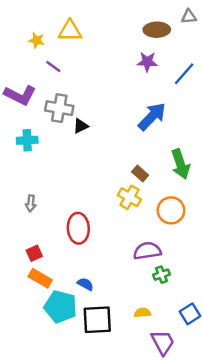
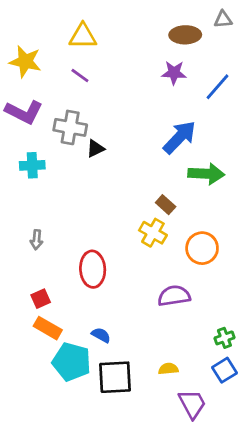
yellow star: (37, 40) -> (25, 61), moved, size x1.6
purple line: (53, 67) -> (80, 76), moved
green arrow: (181, 164) -> (206, 174), moved, turned -68
green cross: (162, 275) -> (224, 338), moved

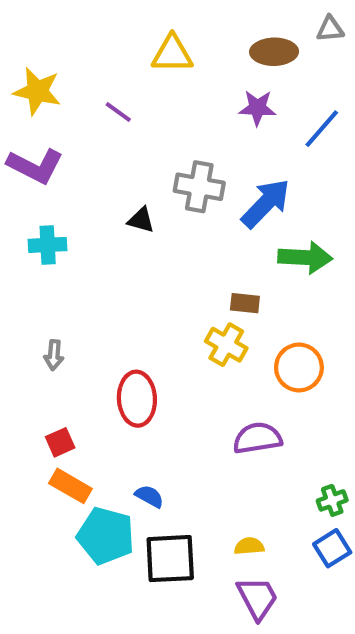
yellow triangle: (83, 36) -> (172, 54), moved
gray cross: (70, 127) -> (199, 187), moved
black triangle: (95, 148) -> (141, 220), turned 42
brown rectangle: (166, 205) -> (245, 303), turned -36
purple trapezoid: (192, 404) -> (257, 598), moved

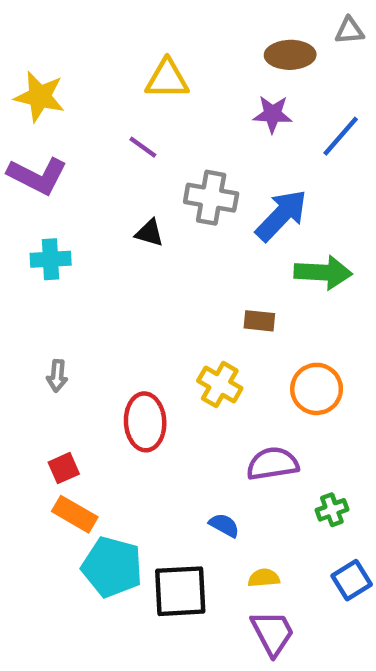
yellow triangle: (172, 54) -> (167, 79), moved
purple line: (118, 112) -> (143, 147), moved
yellow cross: (226, 345) -> (220, 385), moved
blue semicircle: (149, 496) -> (224, 525), moved
green cross: (332, 500) -> (332, 510), moved

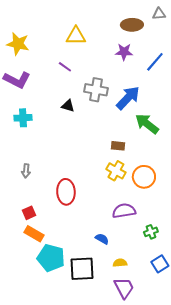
green arrow: (323, 272) -> (147, 124), turned -145
yellow cross: (220, 385) -> (116, 171), moved

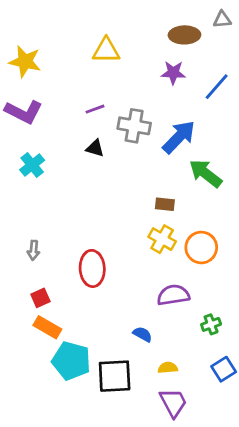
purple line: (65, 67) -> (95, 109), moved, turned -56
cyan cross: (23, 118) -> (32, 165), turned -36
gray arrow: (26, 171) -> (33, 250), moved

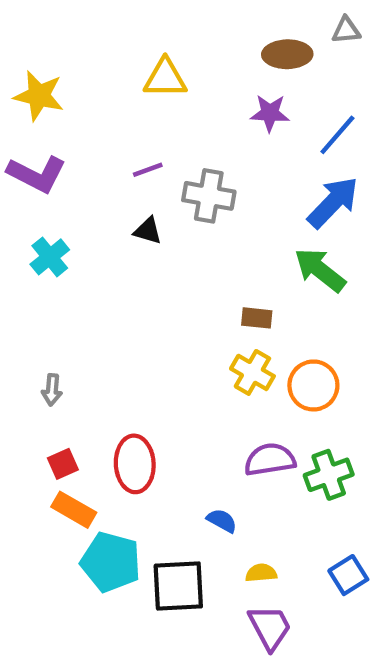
blue arrow: (179, 137) -> (333, 202), moved
red ellipse: (92, 268) -> (135, 464), moved
green cross: (211, 324) -> (329, 475), moved, size x1.5

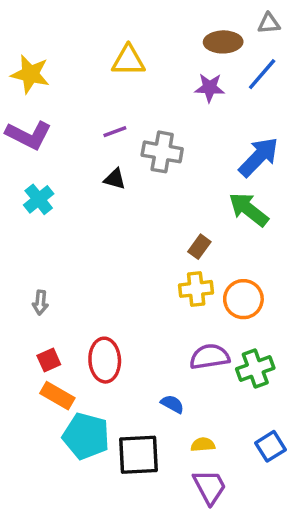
blue line: (337, 135) -> (262, 74), moved
brown rectangle: (257, 318) -> (199, 247), turned -60
yellow cross: (252, 372) -> (196, 289), turned -36

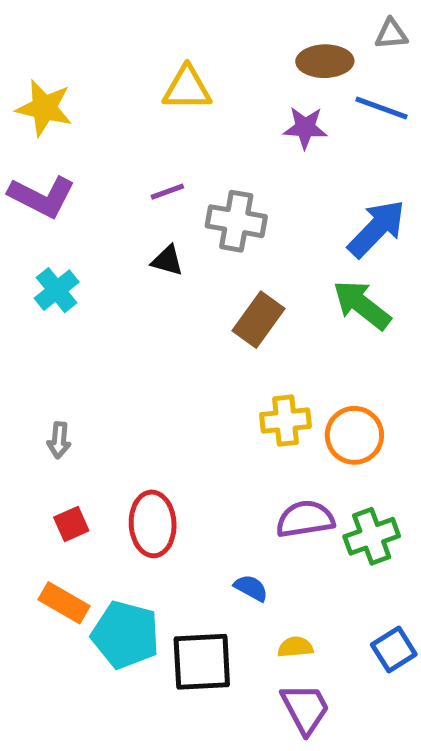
blue line: (262, 74) -> (382, 108), turned 69
brown rectangle: (199, 247) -> (258, 320), moved, size x1.5
orange rectangle: (57, 396) -> (64, 603), moved

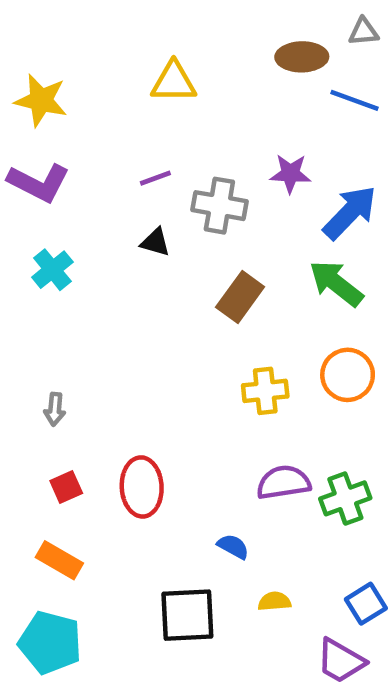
purple star: (305, 128) -> (290, 174), moved
orange circle: (354, 435) -> (348, 375), moved
cyan pentagon: (126, 635) -> (50, 643), moved
purple trapezoid: (305, 709) -> (341, 661), moved, turned 148

